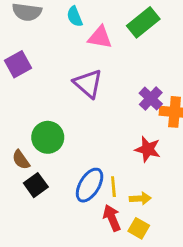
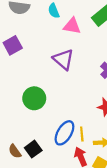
brown semicircle: (21, 160) -> (15, 151), moved
black square: (36, 185) -> (33, 149), moved

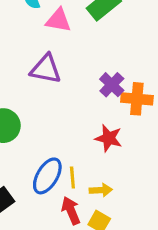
purple triangle: (63, 59) -> (46, 69), turned -30

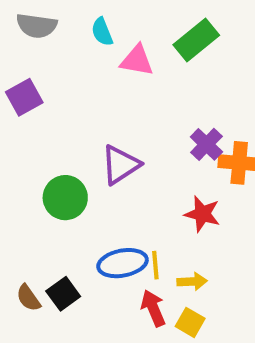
purple triangle: (46, 69) -> (121, 165), moved, turned -44
blue ellipse: (47, 176) -> (123, 263), turned 48

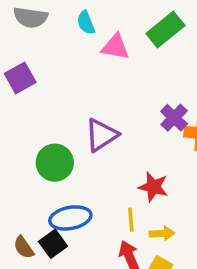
red star: (202, 214) -> (153, 187), moved
blue ellipse: (123, 263) -> (70, 218), moved

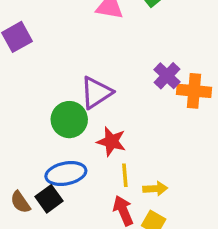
green circle: (55, 163) -> (69, 120), moved
red star: (153, 187) -> (111, 141), moved

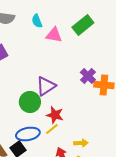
yellow line: (125, 175) -> (52, 129), moved, turned 56

